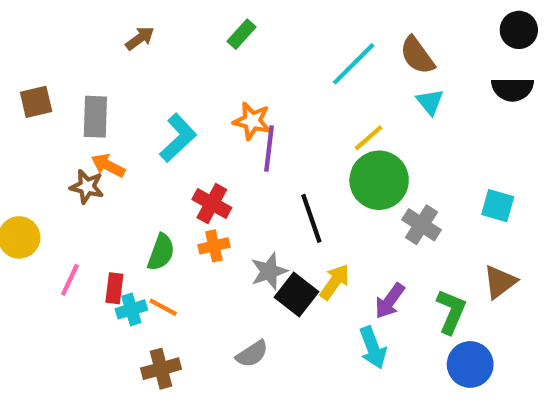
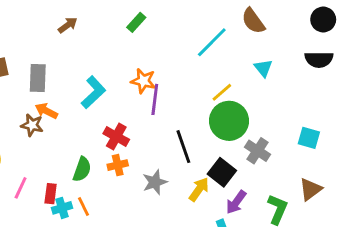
brown semicircle: (417, 55) -> (253, 21), moved
black square: (297, 295) -> (222, 172), moved
orange line: (163, 307) -> (83, 206), turned 36

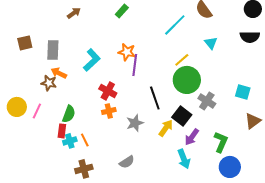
green semicircle: (82, 169) -> (69, 114), moved
pink line: (21, 188) -> (37, 111), moved
brown triangle: (310, 189) -> (253, 121), moved

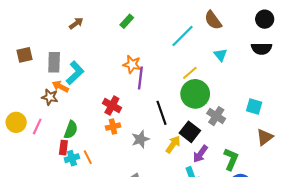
cyan L-shape: (92, 60) -> (75, 73), moved

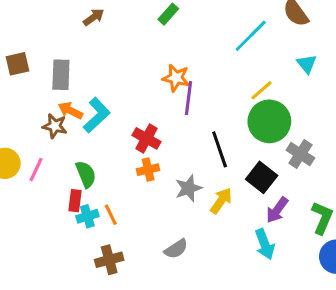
cyan L-shape: (75, 73) -> (97, 115), moved
green semicircle: (71, 130) -> (86, 174), turned -42
yellow arrow: (173, 144) -> (221, 201), moved

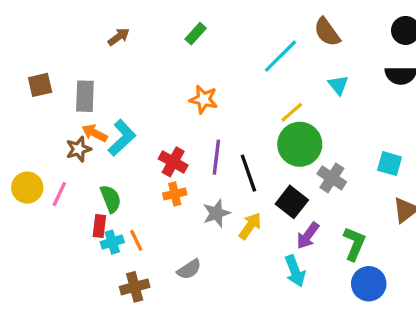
purple line: (188, 98) -> (216, 157), moved
brown star: (55, 126) -> (79, 149), turned -30
gray semicircle: (176, 249) -> (189, 269), moved

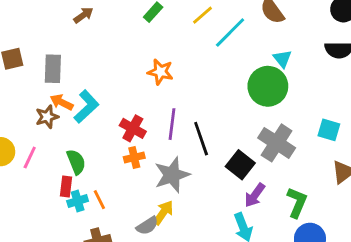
yellow line: (292, 112) -> (203, 15), moved
green circle: (300, 144) -> (268, 86), moved
gray cross: (332, 178) -> (277, 143), size x1.4
gray star: (216, 213) -> (172, 175), size x1.4
yellow arrow: (250, 226) -> (163, 213), moved

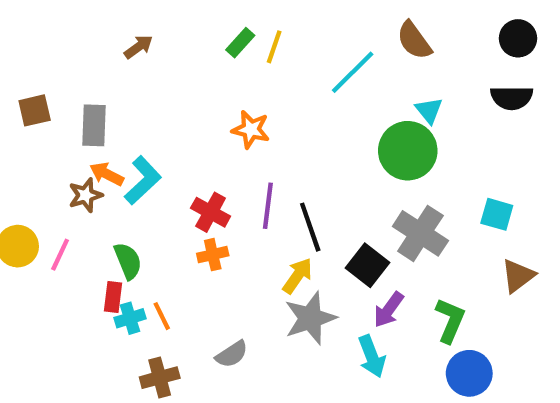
yellow line: (203, 15) -> (274, 47), moved, turned -30
gray star: (172, 175) -> (310, 318), moved
yellow arrow: (163, 213) -> (297, 276), moved

